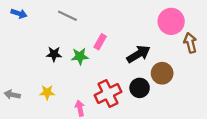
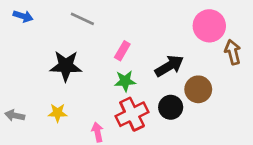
black star: (54, 54) -> (66, 66), size x1.6
green star: (80, 56) -> (125, 81), moved

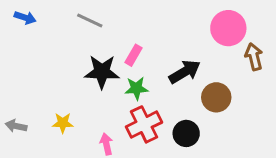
black star: (66, 66) -> (102, 72), moved
black circle: (171, 107) -> (186, 133), moved

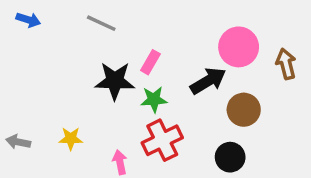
pink circle: (228, 28) -> (239, 47), moved
black circle: (186, 133) -> (230, 157), moved

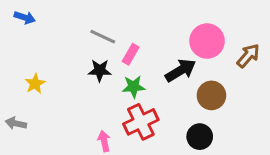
gray line: (101, 23) -> (103, 37), moved
brown arrow: (286, 64) -> (248, 56), turned 55
black star: (115, 81) -> (100, 70), size x0.7
yellow star: (71, 139) -> (35, 84), moved, turned -30

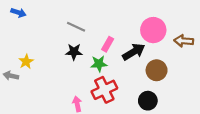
pink rectangle: (131, 54) -> (108, 44), moved
brown arrow: (248, 56) -> (184, 41), turned -126
gray arrow: (16, 123) -> (11, 76), moved

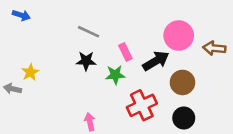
pink rectangle: (108, 44) -> (125, 52), turned -56
red cross: (104, 90) -> (142, 105), moved
black circle: (148, 101) -> (184, 118), moved

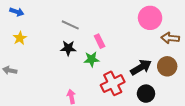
pink circle: (179, 36) -> (150, 18), moved
black arrow: (156, 61) -> (141, 67), moved
yellow star: (30, 72) -> (20, 38), moved
brown circle: (182, 82) -> (167, 66), moved

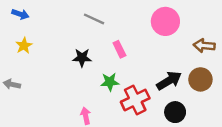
pink circle: (150, 18) -> (165, 21), moved
gray line: (70, 25) -> (94, 19), moved
green star: (91, 59) -> (110, 82), moved

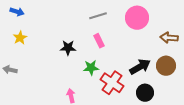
gray line: (94, 19) -> (98, 16), moved, turned -42
red cross: (135, 100) -> (112, 83), turned -30

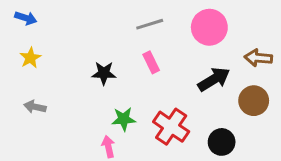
black arrow: (140, 67) -> (214, 79), moved
green star: (91, 68) -> (124, 119), moved
gray arrow: (10, 70) -> (35, 107), moved

